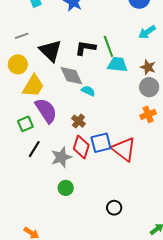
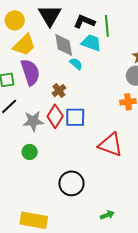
cyan trapezoid: (117, 64) -> (91, 43), moved
red triangle: (124, 149) -> (111, 145), moved, turned -32
black circle: (114, 208) -> (71, 183), size x1.6

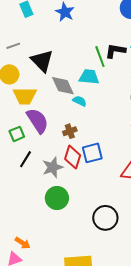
black L-shape: (84, 22) -> (115, 51), moved
yellow trapezoid: (24, 45) -> (25, 96), turned 60
brown cross: (59, 91) -> (70, 131), turned 32
green circle: (30, 152) -> (57, 198), size x1.5

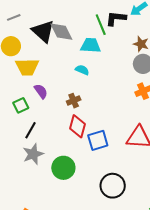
gray diamond: (63, 86) -> (61, 32), moved
purple semicircle: (37, 121) -> (41, 91), size x0.6
blue square: (92, 153) -> (98, 140), moved
gray star: (53, 167) -> (33, 154), moved

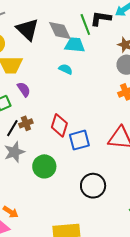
gray diamond: (61, 32) -> (60, 31), moved
brown cross: (74, 101) -> (26, 123), moved

